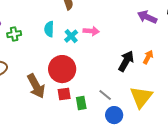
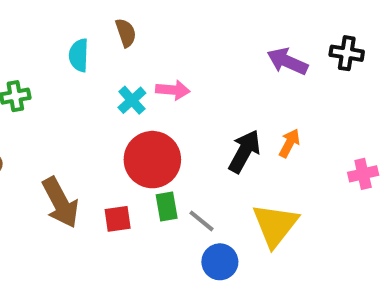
cyan semicircle: (49, 29) -> (79, 55), moved
red circle: (62, 69) -> (152, 160), moved
green rectangle: (81, 103) -> (167, 207), moved

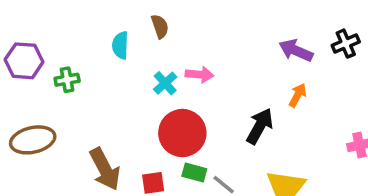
black cross: (347, 53) -> (346, 44), turned -32
orange arrow: (289, 143) -> (298, 95), moved
green rectangle: (167, 207) -> (194, 173), turned -65

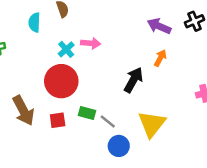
red circle: (182, 133) -> (61, 81), moved

